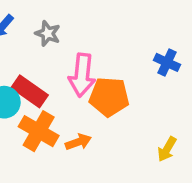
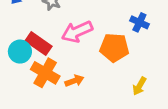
pink arrow: (82, 75) -> (77, 32), turned 60
orange pentagon: (109, 97) -> (114, 48), moved

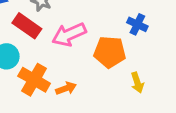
red rectangle: (39, 44) -> (27, 26), moved
yellow arrow: (139, 86) -> (137, 83), moved, turned -48

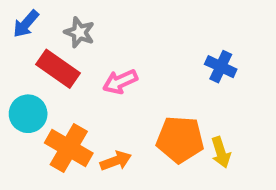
pink arrow: (69, 35) -> (120, 82), size x0.7
orange pentagon: (110, 52) -> (180, 139), moved

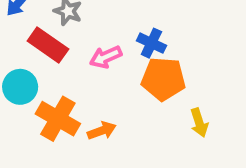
blue cross: (221, 67) -> (151, 43), moved
orange pentagon: (180, 139) -> (163, 79), moved

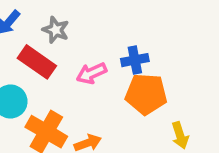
blue cross: (151, 43) -> (135, 60), turned -36

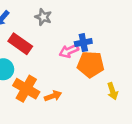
gray star: (56, 30) -> (43, 17), moved
pink arrow: (92, 73) -> (69, 51), moved

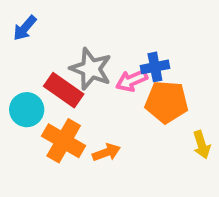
gray star: (43, 17) -> (91, 69), moved, size x1.5
red rectangle: (20, 44) -> (64, 90), moved

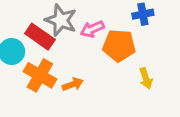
blue cross: (155, 67) -> (143, 14), moved

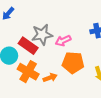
gray star: (61, 20) -> (42, 35), turned -30
orange pentagon: (119, 46) -> (73, 63), moved

